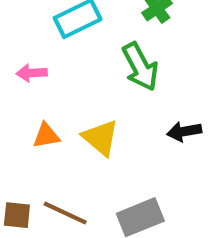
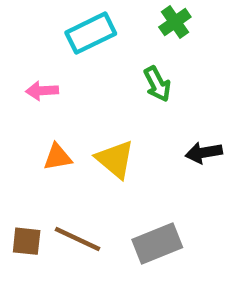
green arrow: (140, 67) -> (157, 84), size x0.7

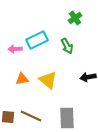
cyan rectangle: (91, 33) -> (37, 40), moved
gray rectangle: (157, 243) -> (67, 118), turned -70

